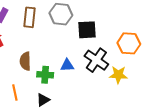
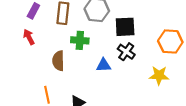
black cross: (96, 60) -> (126, 52), moved, size x0.7
green cross: (45, 75) -> (80, 40), moved

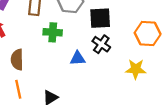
brown semicircle: (58, 61) -> (17, 60), moved

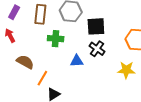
brown semicircle: (17, 60) -> (25, 62), turned 120
orange line: (18, 89) -> (42, 78), moved, turned 42

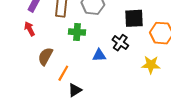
black square: (96, 26) -> (134, 18), moved
brown semicircle: (25, 62) -> (45, 56), turned -90

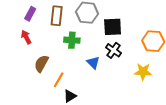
black square: (134, 18) -> (113, 27), moved
blue triangle: (99, 55) -> (93, 63), turned 48

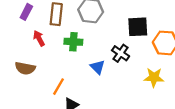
black square: (113, 27) -> (138, 27), moved
red arrow: (26, 37) -> (39, 38), moved
brown semicircle: (41, 64) -> (25, 68), moved, turned -108

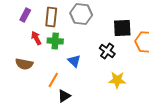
green cross: (73, 42) -> (55, 41), moved
blue triangle: (98, 67) -> (74, 61), moved
yellow star: (154, 77) -> (117, 80), moved

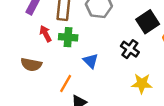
black square: (122, 28) -> (148, 22), turned -30

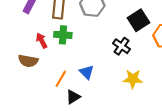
red arrow: (46, 34) -> (42, 41), moved
blue triangle: (91, 61) -> (87, 72), moved

